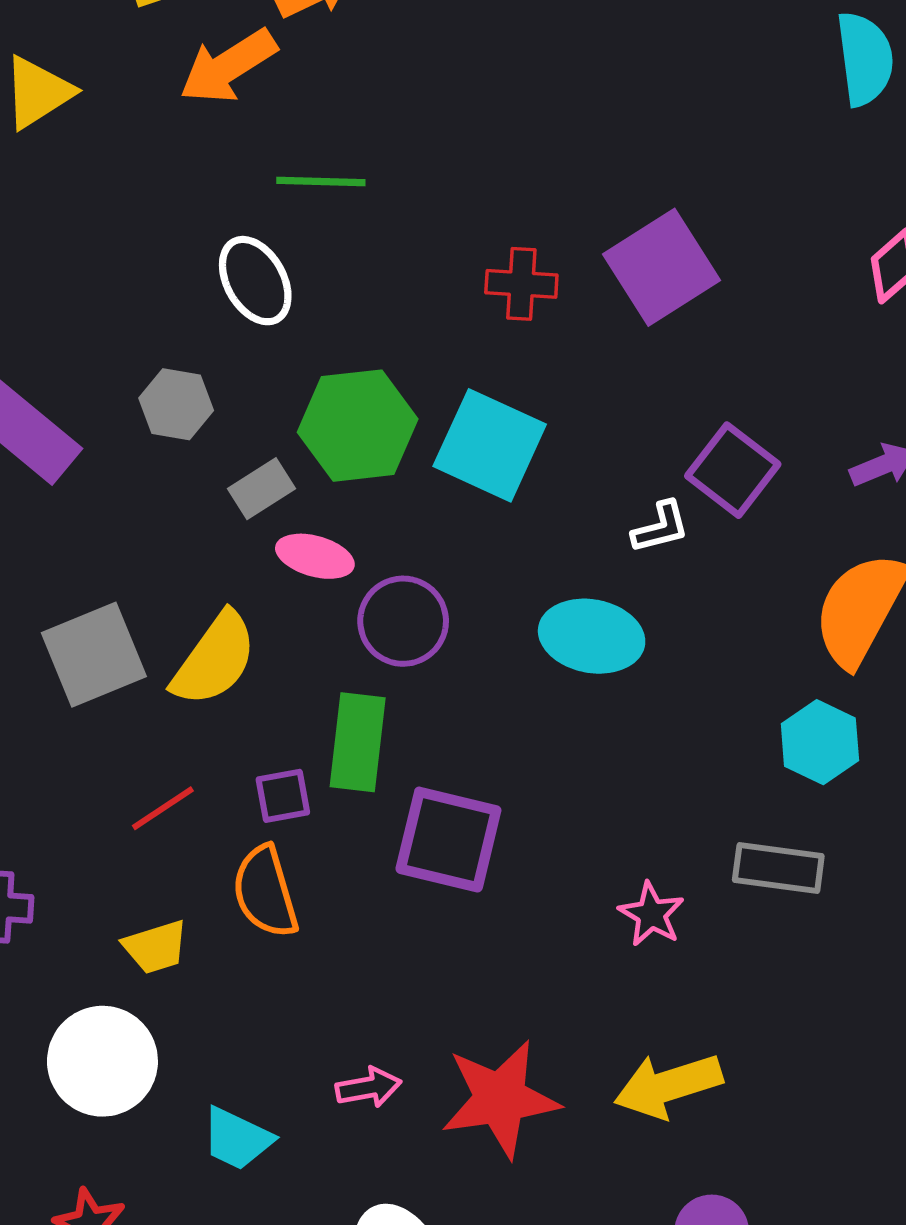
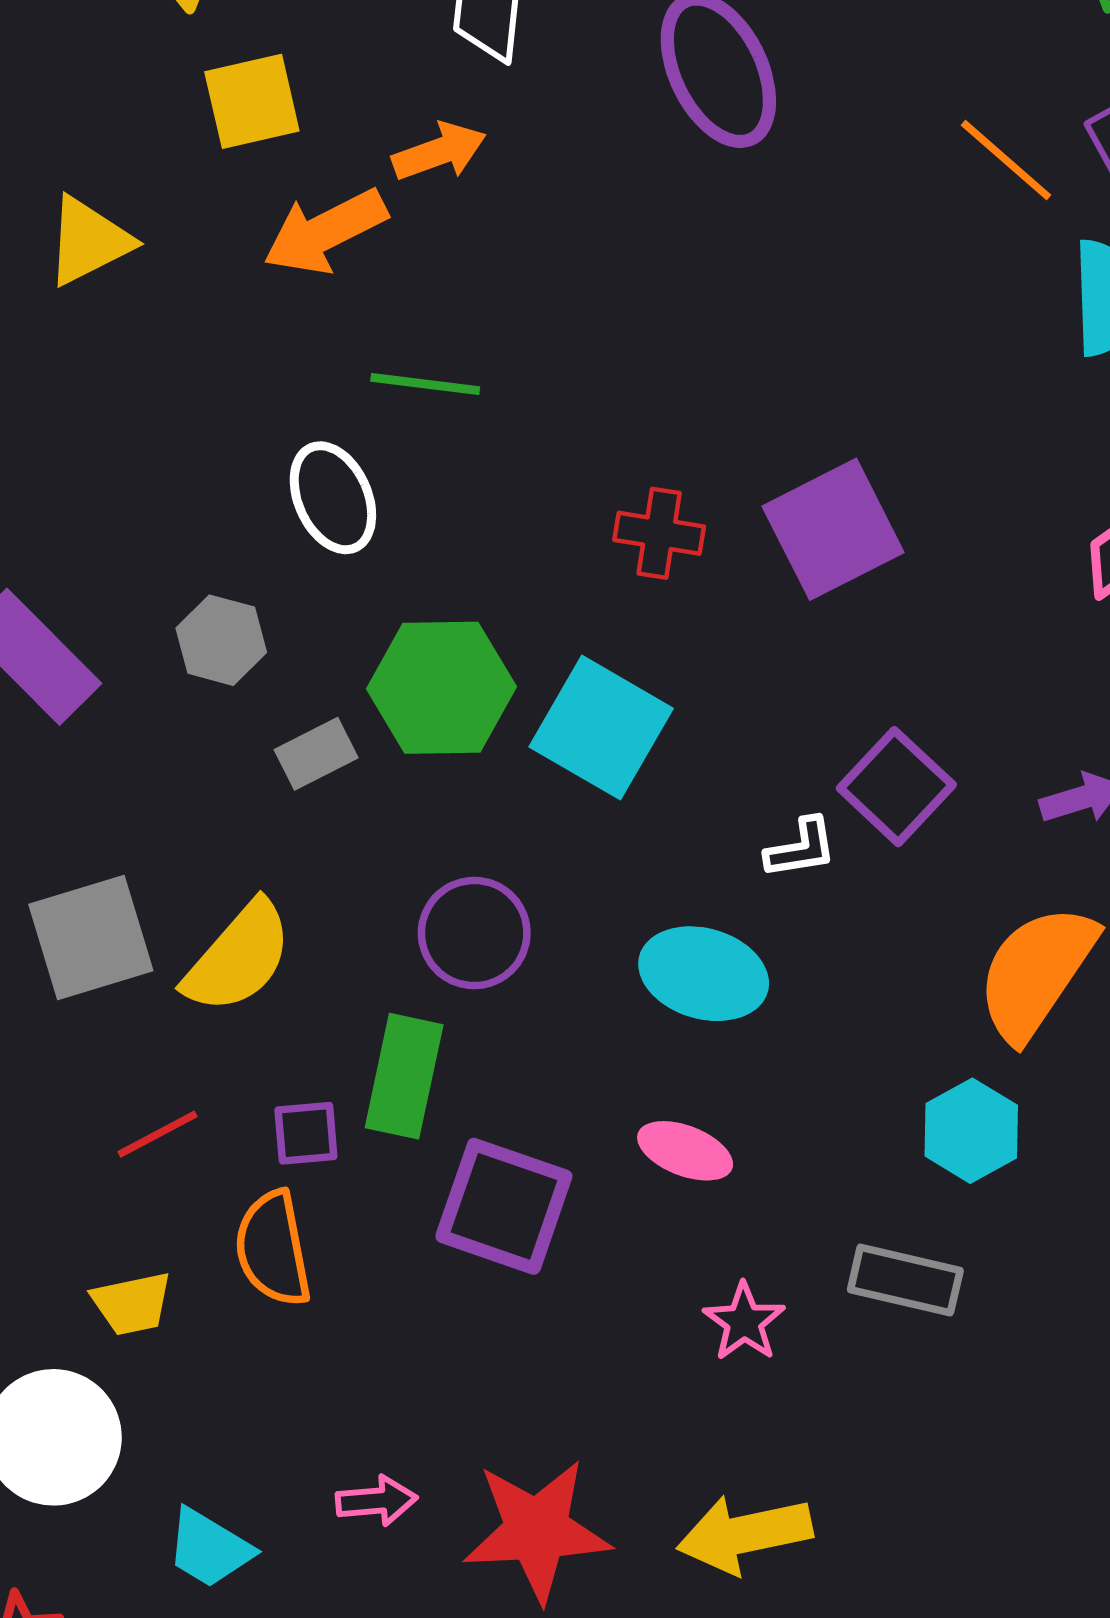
pink ellipse: (315, 556) -> (685, 1151), moved

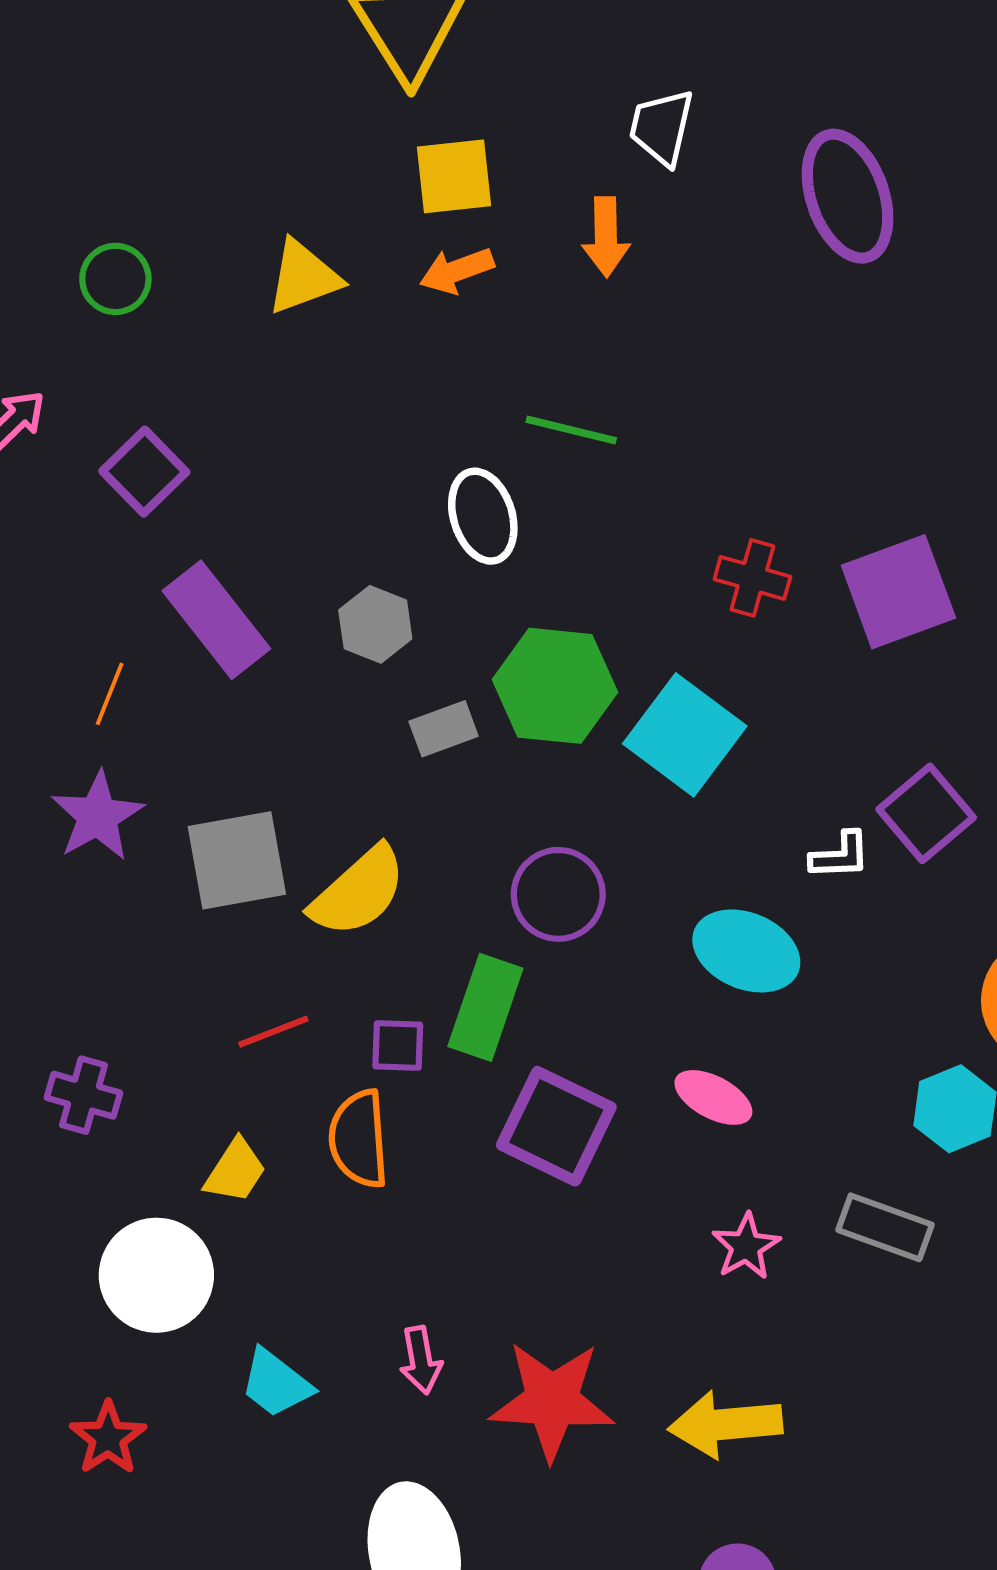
orange arrow: (439, 152) -> (606, 237), turned 102
orange arrow: (325, 232) -> (457, 271), moved, size x0.7
yellow trapezoid: (132, 1303) -> (235, 1171), turned -52
pink arrow: (377, 1501) -> (421, 1360), turned 78

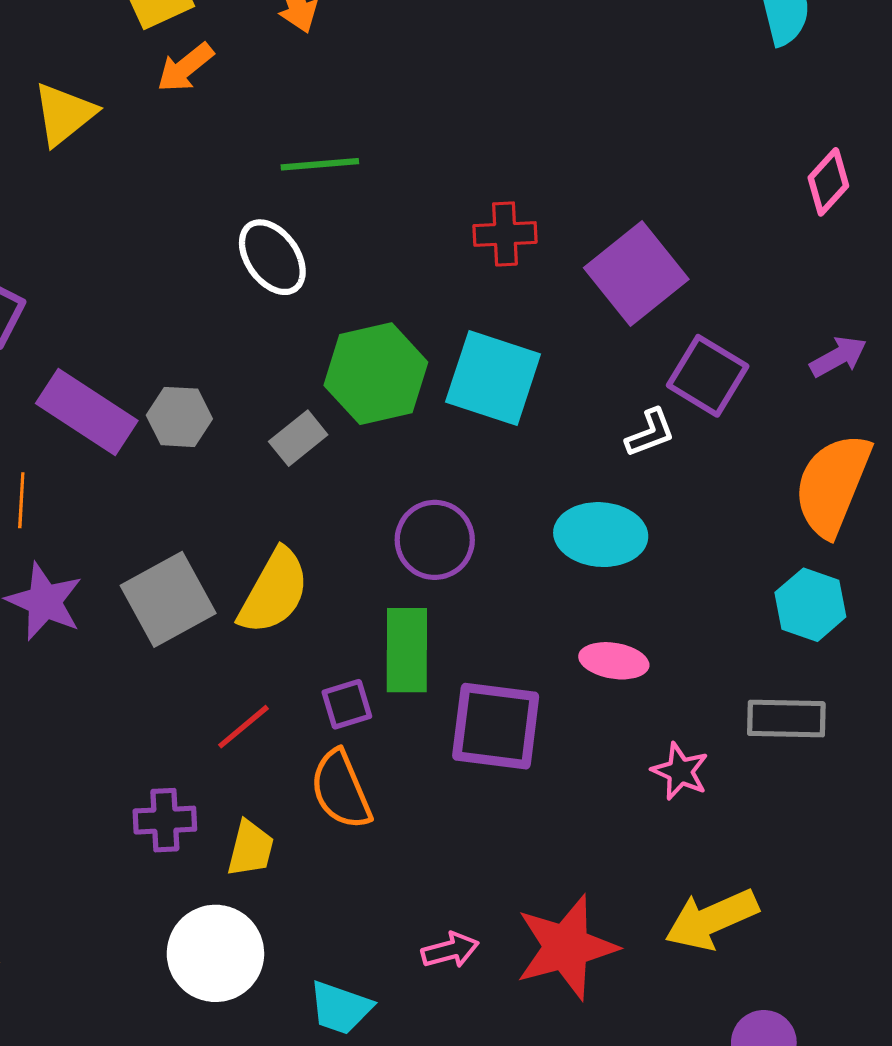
purple square: (898, 592) -> (636, 274), moved
gray hexagon: (375, 624) -> (179, 417), moved
purple cross: (83, 1095) -> (165, 820), moved
pink arrow: (421, 1360) -> (450, 950), turned -76

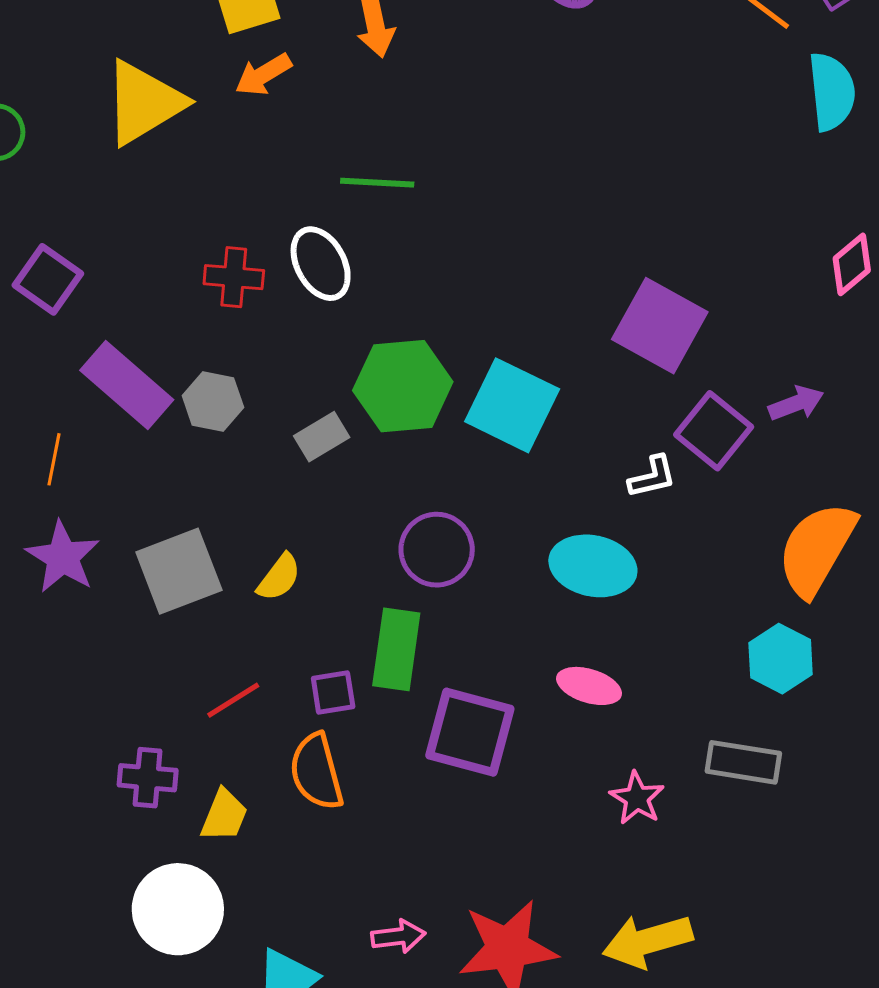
yellow triangle: (64, 114) -> (144, 103), size x1.4
red cross: (505, 234) -> (234, 277), moved
purple square: (636, 274) -> (660, 326), turned -30
purple arrow: (838, 357) -> (796, 403), moved
yellow semicircle: (274, 592) -> (279, 577), size x0.6

